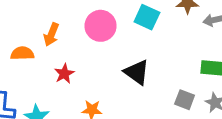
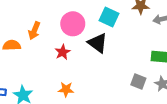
black triangle: (137, 72) -> (98, 43), moved
red star: (64, 74) -> (63, 52), moved

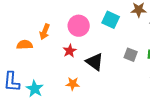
black triangle: (98, 43) -> (95, 62), moved
gray square: (138, 81) -> (131, 55), moved

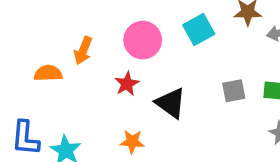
cyan square: (111, 20) -> (199, 30), turned 36
gray square: (131, 55) -> (234, 91), turned -32

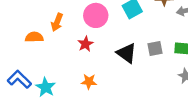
black triangle: (171, 103) -> (127, 53), moved
blue L-shape: (25, 138) -> (19, 79), turned 130

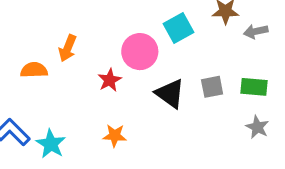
pink circle: (96, 15) -> (140, 52), moved

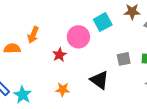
black triangle: (170, 94) -> (99, 80), moved

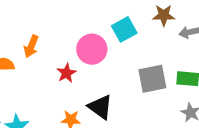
gray square: (124, 59) -> (152, 79), size x1.5
black triangle: (99, 80) -> (100, 107), moved

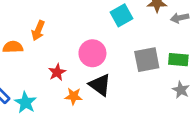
pink circle: (92, 49) -> (92, 53), moved
red star: (66, 73) -> (57, 72), moved

